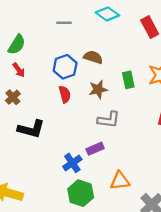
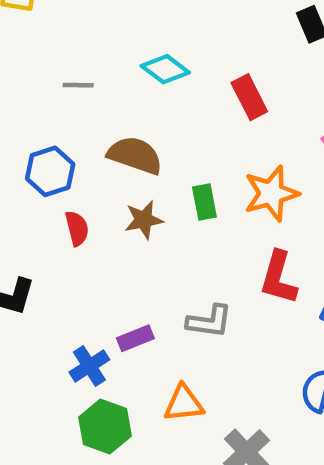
brown semicircle: (93, 57) -> (135, 155), size x1.4
blue hexagon: (65, 67) -> (50, 171), moved
gray L-shape: (109, 120) -> (209, 321), moved

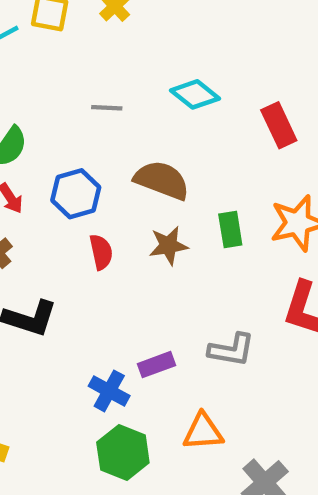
blue cross: (89, 366) -> (109, 391), turned -30

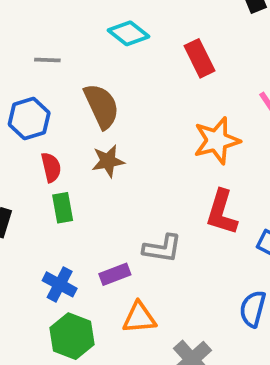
gray line: (107, 108) -> (47, 60), moved
brown semicircle: (162, 180) -> (102, 106), turned 45
green rectangle: (230, 229) -> (63, 208), moved
purple rectangle: (156, 365) -> (115, 274), moved

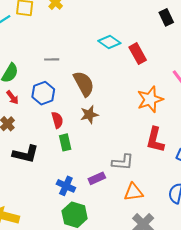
cyan diamond: (129, 33) -> (109, 42), moved
orange triangle: (139, 318) -> (134, 192), moved

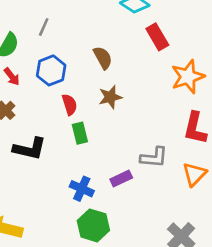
red rectangle: (138, 54) -> (157, 37), moved
gray line: (52, 59) -> (44, 27), moved, turned -64
brown semicircle: (84, 84) -> (103, 58), size x0.7
orange triangle: (134, 192) -> (194, 174), moved, turned -36

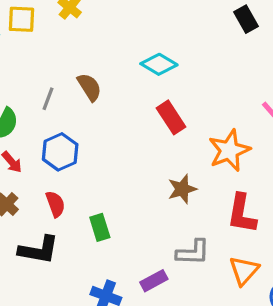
red rectangle: (157, 37) -> (171, 117), moved
brown semicircle: (103, 58) -> (89, 87), moved
brown star: (110, 97) -> (182, 189), moved
red semicircle: (70, 105) -> (55, 204), moved

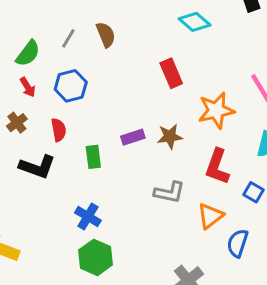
cyan diamond: (159, 64) -> (195, 22), moved
purple rectangle: (154, 281) -> (133, 137), moved

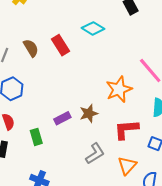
red rectangle: (171, 73) -> (61, 45), moved
red L-shape: (217, 167) -> (126, 129), turned 75
gray L-shape: (169, 192) -> (95, 154), turned -35

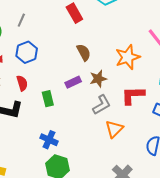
brown semicircle: (31, 48) -> (84, 52), moved
gray L-shape: (95, 154) -> (102, 105), moved
orange triangle: (127, 165) -> (114, 129), moved

